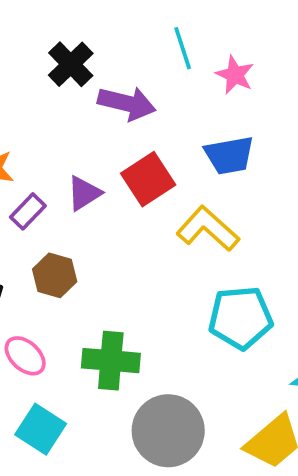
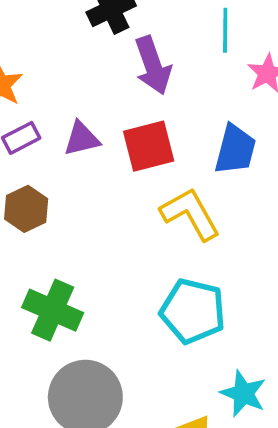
purple arrow: (127, 103) -> (153, 65), turned 38
blue trapezoid: (229, 155) -> (235, 149), turned -84

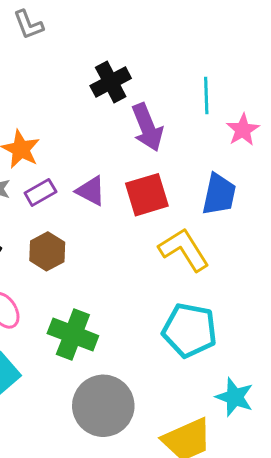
purple triangle: (82, 139) -> (91, 191), turned 44

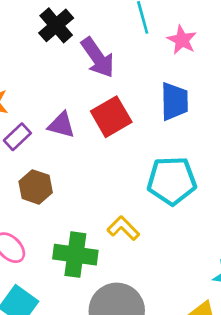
yellow L-shape: (184, 250) -> (123, 228), moved, size x0.7
cyan pentagon: (190, 330) -> (172, 181), moved

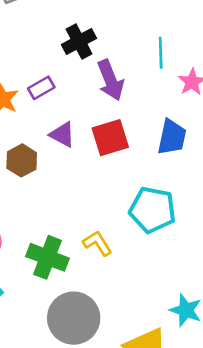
purple rectangle: (17, 137) -> (41, 88), moved
brown hexagon: (36, 187) -> (22, 160), moved

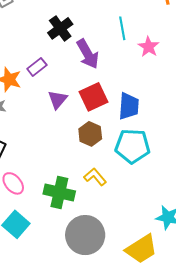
purple triangle: (62, 135) -> (58, 100), turned 50
blue trapezoid: (172, 137) -> (129, 106), moved
brown hexagon: (22, 160) -> (90, 134), moved

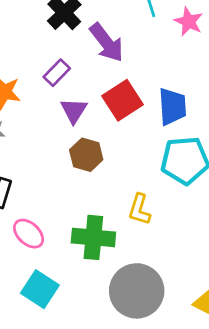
purple rectangle: (37, 67) -> (57, 73), moved
brown hexagon: (90, 134) -> (86, 155), moved
yellow L-shape: (95, 177) -> (139, 209), turned -115

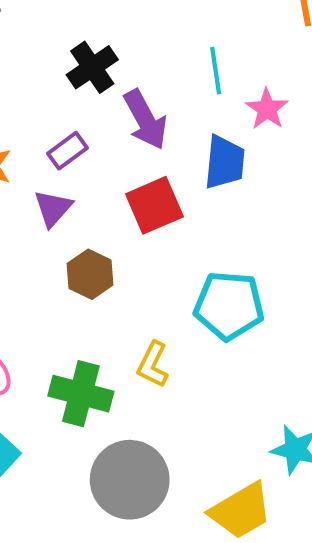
blue trapezoid: (172, 106) -> (225, 162), moved
purple triangle: (74, 111) -> (53, 208), moved

